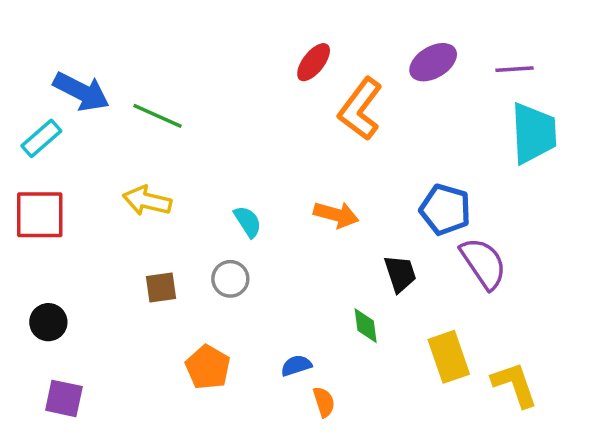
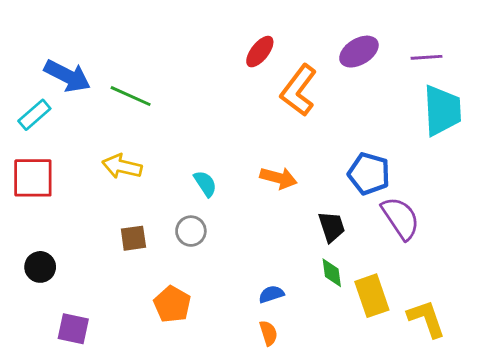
green diamond: (366, 326) -> (332, 273), moved
blue semicircle: (296, 365) -> (271, 294), moved
purple square: (64, 398) -> (73, 329), moved

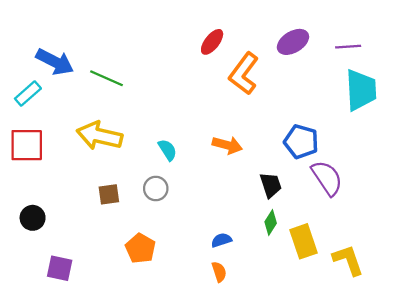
yellow arrow: (122, 166) -> (99, 136), size x1.4
green diamond: (332, 273) -> (271, 223), turned 40

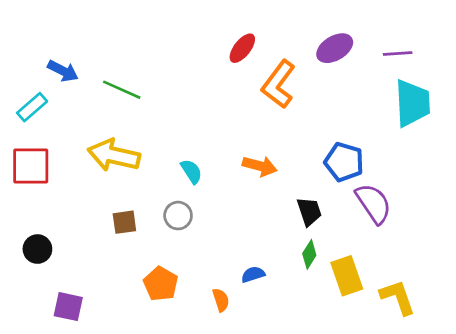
blue arrow: (55, 62) -> (63, 71), size x0.7
orange semicircle: (219, 272) -> (221, 300), moved

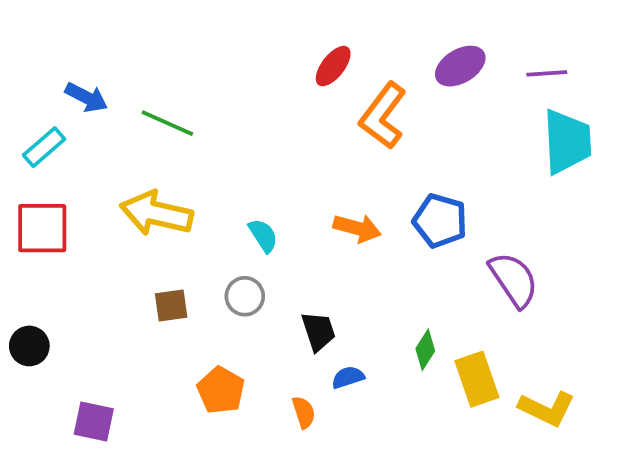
blue pentagon: (344, 162) -> (440, 221), moved
black trapezoid: (309, 212) -> (318, 331), moved
black circle: (37, 249) -> (29, 346), moved
yellow L-shape: (398, 297) -> (547, 409), turned 135

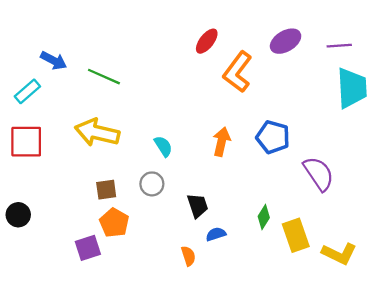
orange arrow: (357, 228) -> (222, 142), turned -92
orange pentagon: (221, 390) -> (114, 223), moved
purple square: (94, 421) -> (88, 248), moved, turned -30

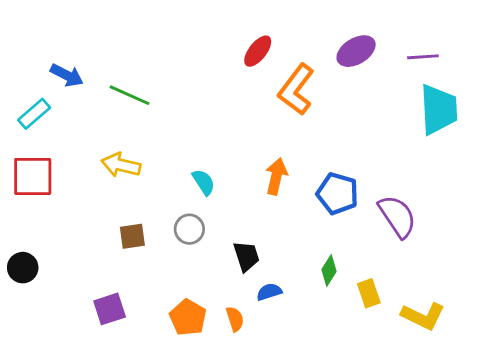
yellow arrow: (97, 133) -> (121, 165), size x0.7
blue pentagon: (273, 137) -> (337, 194), moved
orange pentagon: (114, 223) -> (188, 317), moved
yellow rectangle: (296, 235) -> (369, 293), size x0.7

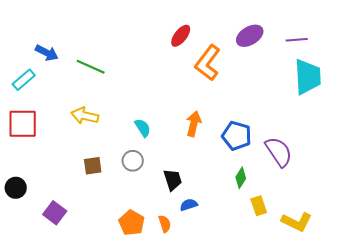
green diamond: (329, 270) -> (241, 178), moved
purple square: (110, 309) -> (55, 213), moved, turned -35

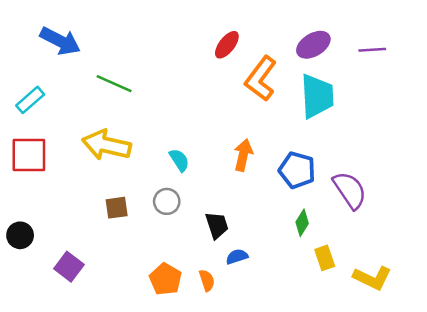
blue arrow: (47, 53) -> (60, 41), moved, size x1.4
cyan trapezoid: (308, 77) -> (317, 96), moved
yellow arrow: (85, 116) -> (107, 145), size x1.4

